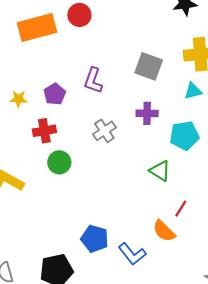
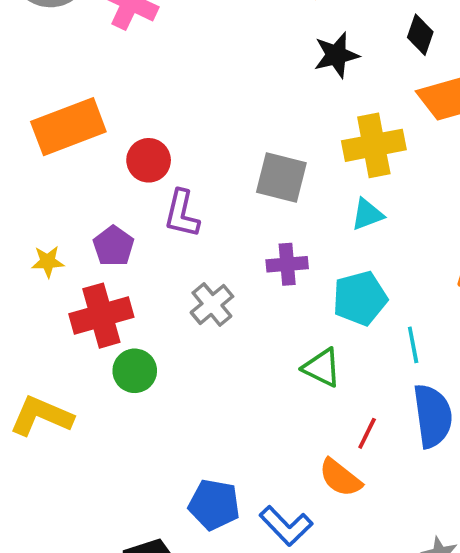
red circle: (79, 15) -> (149, 160), moved
red cross: (44, 131) -> (101, 316), size x1.4

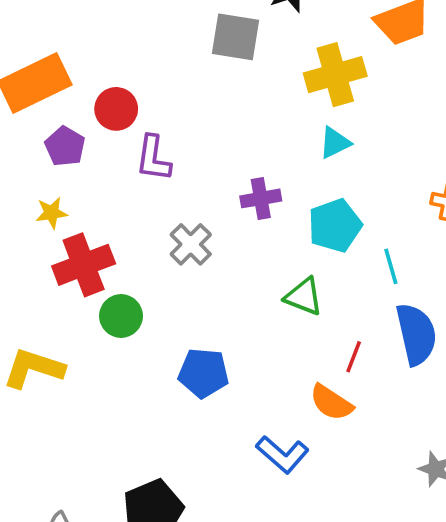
gray square: (281, 177) -> (235, 37), moved
purple pentagon: (113, 246) -> (65, 146), moved
yellow star: (48, 262) -> (52, 213), moved
blue pentagon: (214, 505) -> (203, 373), moved

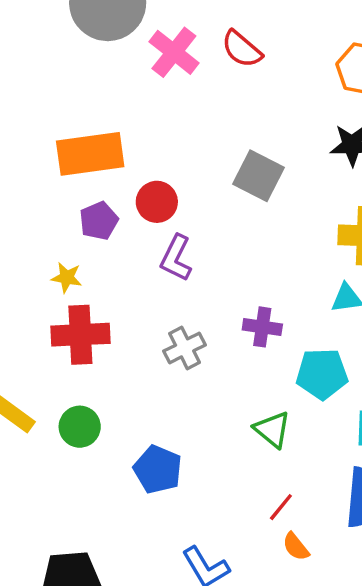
gray square: (235, 37) -> (258, 176), moved
green circle: (121, 316) -> (80, 427), moved
red line: (354, 357) -> (281, 507), moved
orange semicircle: (331, 403) -> (296, 547), moved, size x0.7

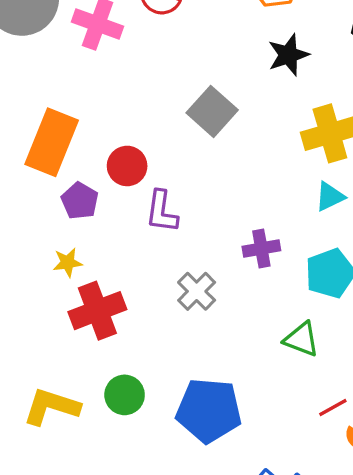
orange rectangle: (90, 154) -> (52, 142), turned -42
gray square: (258, 176) -> (212, 111), turned 33
blue pentagon: (158, 469) -> (209, 410), size x1.4
red line: (281, 507) -> (333, 408), turned 40

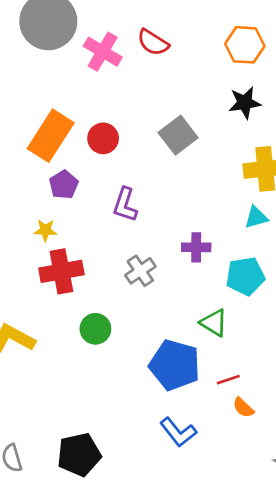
red circle: (127, 166) -> (103, 138), moved
green circle: (125, 395) -> (95, 329), moved
blue pentagon: (209, 410) -> (175, 365), moved

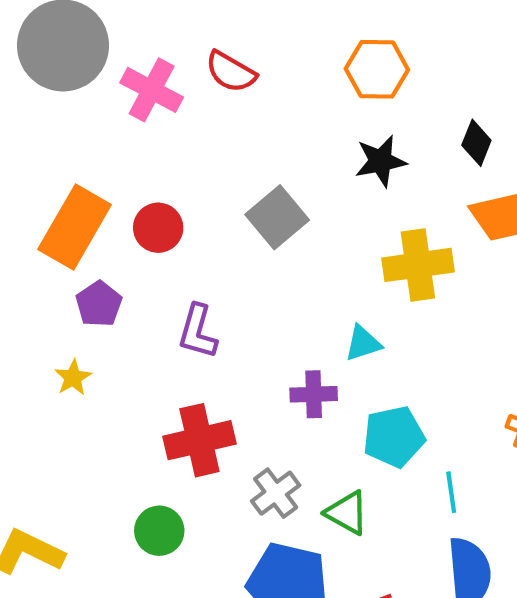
cyan triangle: (256, 217) -> (363, 343), moved
yellow star: (45, 230) -> (73, 378), turned -30
red cross: (61, 271) -> (199, 440), moved
gray cross: (140, 271) -> (276, 493), moved

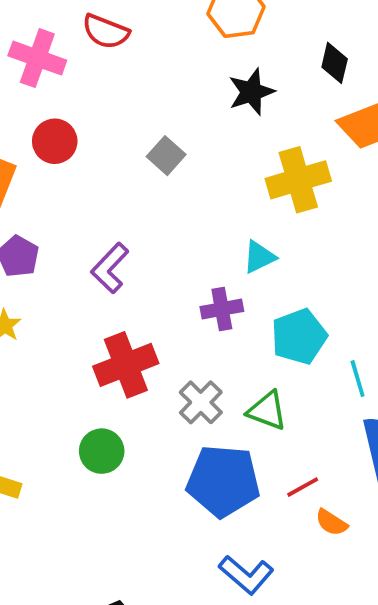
gray square: (277, 217) -> (166, 156), size x0.7
red circle: (158, 228) -> (55, 141), moved
purple L-shape: (198, 332) -> (110, 268), turned 36

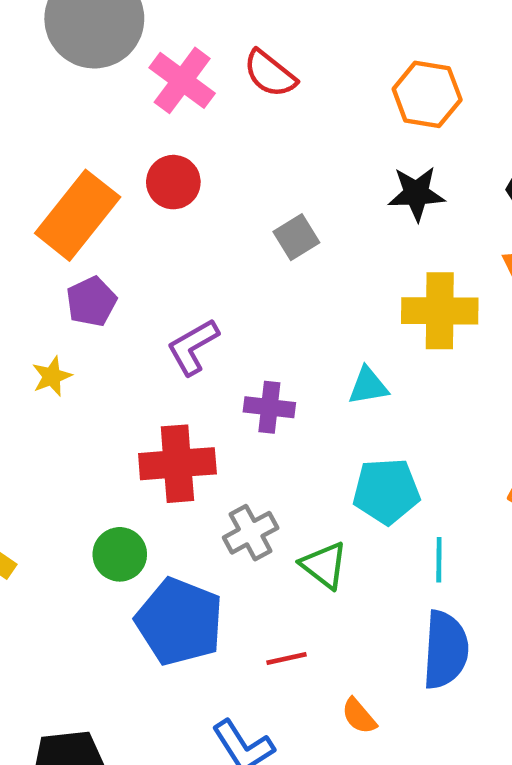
purple cross: (222, 309) -> (269, 407), moved
blue pentagon: (223, 481) -> (179, 622), moved
red line: (303, 487) -> (287, 659), moved

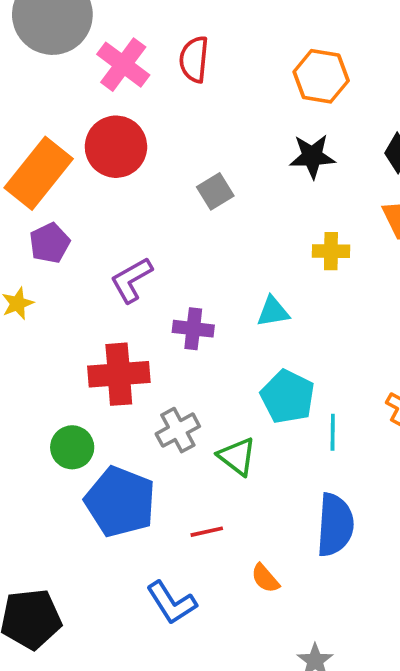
red semicircle: (270, 74) -> (194, 59), turned 57
red circle: (173, 182) -> (116, 147), size x1.4
yellow cross: (440, 311) -> (331, 251), size x0.6
cyan pentagon: (386, 491) -> (288, 397), turned 30
cyan line: (439, 560) -> (333, 432), moved

